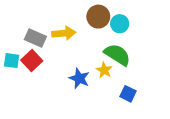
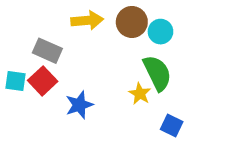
yellow arrow: (64, 33) -> (87, 20), moved
green semicircle: (117, 55) -> (157, 73), turned 32
blue star: (79, 78) -> (79, 105), moved, turned 30

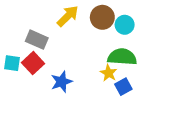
yellow arrow: (87, 20) -> (68, 16), turned -40
green semicircle: (157, 73) -> (122, 57), turned -60
blue square: (172, 126) -> (123, 87), moved, turned 35

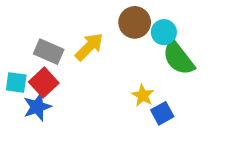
yellow arrow: (68, 16) -> (89, 47), moved
green semicircle: (122, 57) -> (178, 58), moved, turned -132
blue star: (61, 82) -> (37, 107), moved

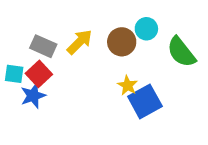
brown circle: (135, 22) -> (122, 42), moved
green semicircle: (178, 58) -> (181, 52), moved
blue square: (162, 113) -> (145, 101), size x1.6

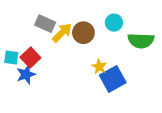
brown circle: (122, 42) -> (83, 33), moved
gray rectangle: (43, 46) -> (45, 24), moved
green semicircle: (181, 52) -> (141, 41), turned -50

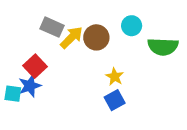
cyan square: (11, 58) -> (13, 94), moved
blue square: (113, 79) -> (115, 100), moved, size x0.7

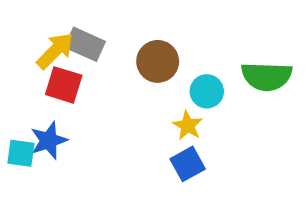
cyan circle: (132, 26) -> (207, 91), moved
yellow arrow: (72, 37) -> (55, 51), moved
red square: (35, 66) -> (64, 85), moved, turned -30

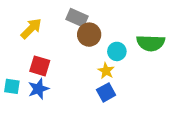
gray rectangle: (85, 44) -> (77, 18), moved
red square: (64, 85) -> (40, 66), moved
blue star: (49, 140) -> (38, 89), moved

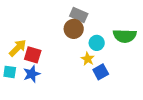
gray rectangle: (77, 18) -> (79, 15), moved
yellow arrow: (31, 29) -> (18, 48), moved
blue square: (106, 92) -> (101, 72), moved

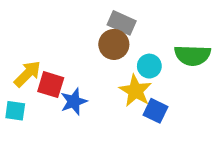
yellow star: (88, 59) -> (135, 91), size x1.5
blue square: (101, 72) -> (155, 111), turned -35
blue star: (32, 74) -> (74, 102), moved

